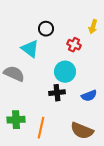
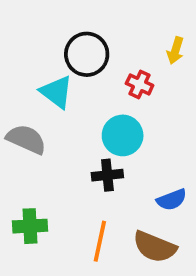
black circle: (46, 29) -> (87, 54), size x1.5
blue semicircle: (89, 96) -> (172, 200), moved
orange line: (41, 128) -> (100, 241), moved

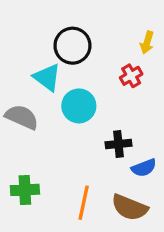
red cross: (140, 84) -> (131, 76), moved, turned 35
cyan circle: (123, 135) -> (79, 106), moved
black cross: (107, 175) -> (118, 144), moved

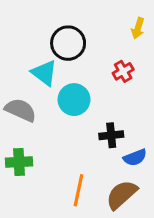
yellow arrow: (147, 43) -> (138, 28), moved
green cross: (25, 190) -> (19, 162), moved
brown semicircle: (130, 207) -> (122, 195), turned 116

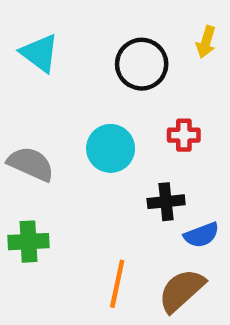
black circle: (68, 43) -> (142, 64), moved
red cross: (123, 71) -> (184, 135), moved, turned 30
cyan triangle: (44, 73) -> (40, 53), moved

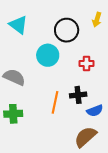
cyan circle: (111, 148) -> (48, 55), moved
orange line: (117, 284) -> (55, 102), moved

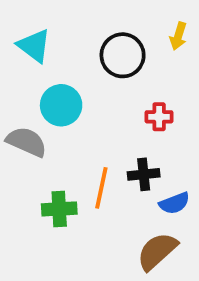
cyan circle: (48, 55) -> (61, 105), moved
green cross: (13, 114) -> (59, 209), moved

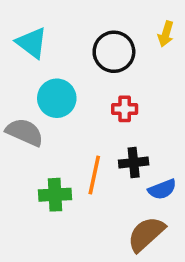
red cross: (159, 117) -> (125, 109), moved

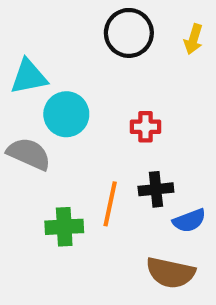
cyan triangle: (32, 43) -> (29, 77), moved, turned -48
black circle: (114, 52) -> (129, 33), moved
brown semicircle: (146, 234) -> (171, 273), turned -126

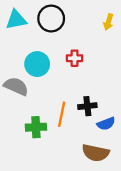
black circle: (129, 33) -> (51, 19), moved
cyan triangle: (29, 77) -> (16, 20), moved
red cross: (146, 127) -> (75, 58), moved

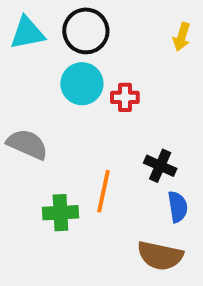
cyan circle: (37, 64) -> (82, 84), moved
black cross: (87, 106) -> (160, 166), moved, turned 30
blue semicircle: (106, 124) -> (178, 207), turned -78

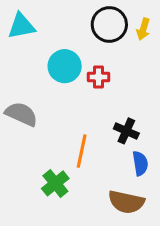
black circle: (86, 31) -> (109, 24), moved
green cross: (60, 213) -> (55, 183), moved, turned -36

